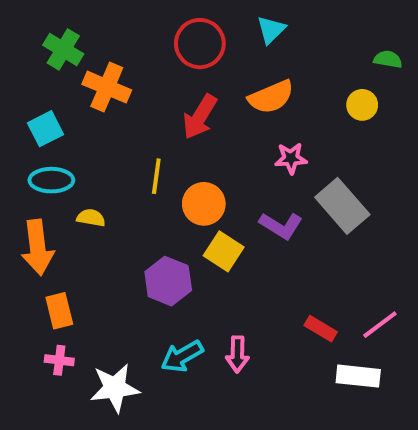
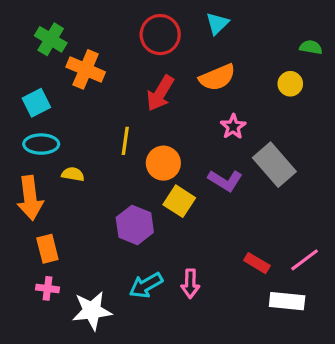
pink star: (291, 158) -> (233, 127), turned -30

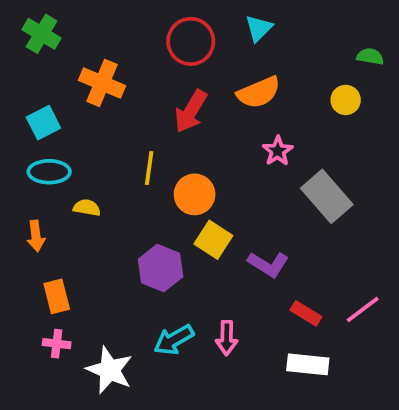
green cross: (51, 39) -> (42, 34), moved
purple L-shape: (225, 181) -> (268, 264), moved
orange arrow: (30, 198) -> (36, 236), size x0.6
white rectangle: (287, 301) -> (308, 364), moved
white star: (92, 311) -> (110, 370), turned 30

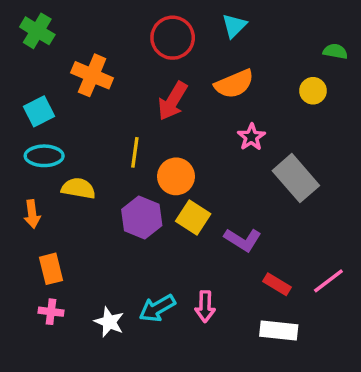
yellow semicircle: (87, 208) -> (78, 188), size x1.4
purple hexagon: (161, 268) -> (142, 217), moved
white star: (110, 370) -> (109, 322), moved, size x0.7

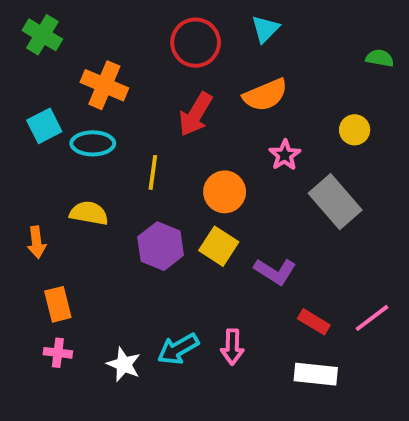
yellow circle: (313, 91) -> (355, 130), moved
cyan ellipse: (44, 156) -> (93, 143), moved
orange circle: (176, 176) -> (225, 192), moved

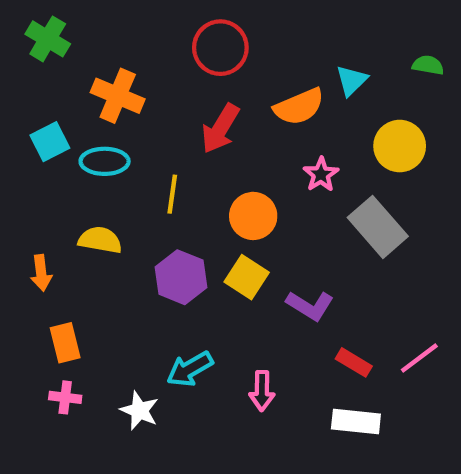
cyan triangle: (265, 29) -> (352, 80), moved
yellow circle: (355, 130) -> (400, 146), size x1.5
cyan arrow: (178, 349) -> (190, 369), moved

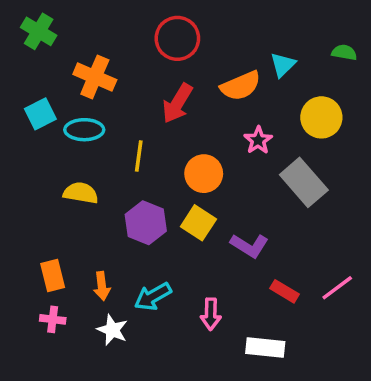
orange arrow: (41, 273) -> (102, 286), moved
white rectangle: (356, 421) -> (265, 347), moved

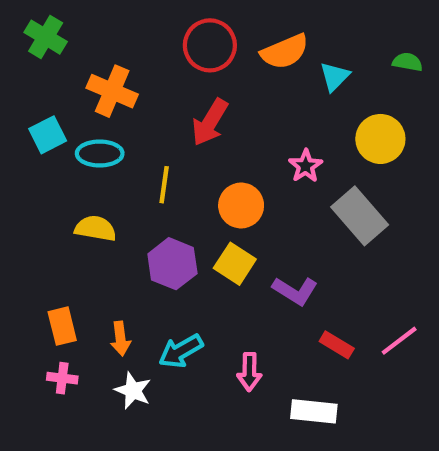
orange semicircle: (241, 86) -> (285, 52), moved

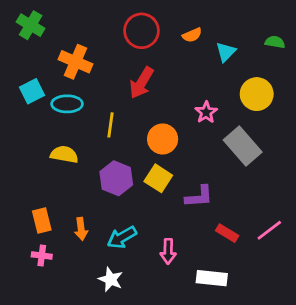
orange semicircle: (285, 52) -> (192, 35), size x0.6
purple L-shape: (295, 291) -> (199, 197), turned -36
white star: (133, 391) -> (111, 279), moved

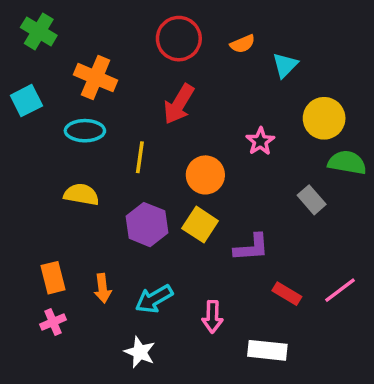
green semicircle: (275, 42) -> (347, 163), moved, size x1.5
cyan square: (32, 91) -> (26, 101), moved
gray rectangle: (243, 146) -> (312, 200), moved, size x0.6
pink cross: (42, 256) -> (53, 322), turned -30

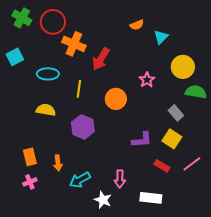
red circle: (179, 39) -> (53, 22), moved
orange cross: (96, 78) -> (74, 44), moved
yellow square: (200, 225) -> (172, 139), moved
cyan arrow: (154, 299) -> (80, 180), moved
white star: (140, 352) -> (103, 200), moved

